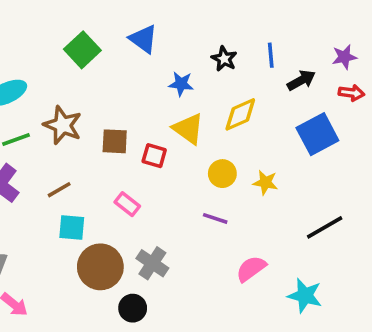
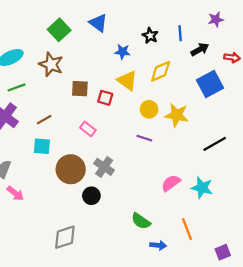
purple star: (344, 57) -> (216, 19), moved
brown star: (63, 125) -> (51, 64), moved
yellow star: (265, 183) -> (177, 115), size x1.5
cyan square: (72, 227) -> (42, 146), moved
pink semicircle: (251, 269) -> (171, 183), moved

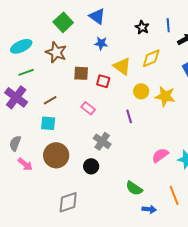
blue star: (123, 52) -> (101, 43), moved
purple line: (144, 138) -> (129, 116), moved, turned 56
brown circle: (71, 169) -> (56, 155), moved

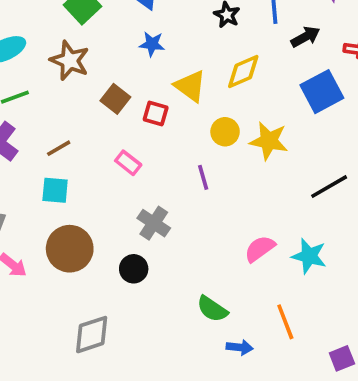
brown square: (81, 73) -> (115, 99), turned 35

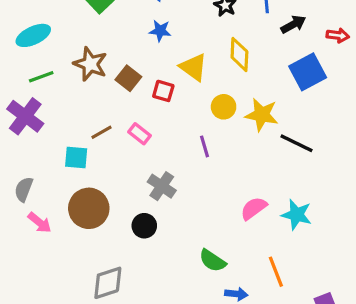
brown star: (70, 60) -> (90, 64), moved
yellow diamond: (243, 71) -> (239, 54), turned -64
brown line: (59, 148) -> (101, 132), moved
black line: (329, 187) -> (297, 143), moved, turned 56

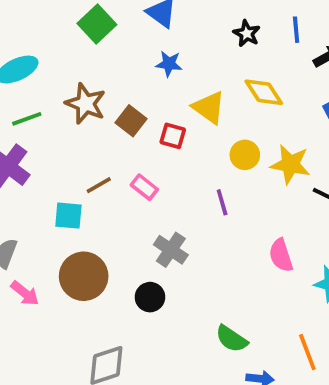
yellow diamond: (239, 54) -> (264, 92), turned -36
pink semicircle: (254, 208) -> (281, 255), moved, turned -72

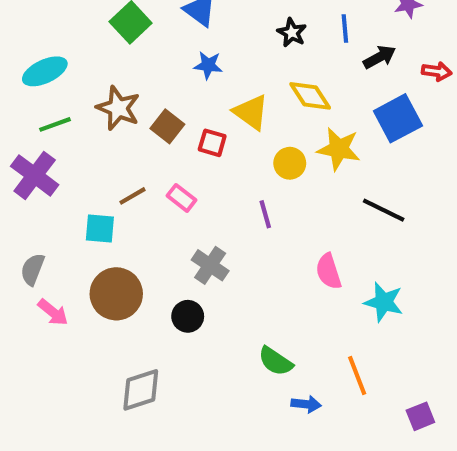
yellow star: (290, 164) -> (339, 149), moved

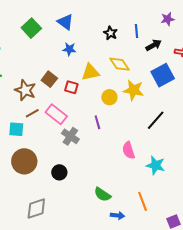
brown star: (118, 108) -> (25, 90), moved
yellow triangle: (251, 112) -> (90, 72), turned -48
pink rectangle: (182, 198) -> (56, 114), size x1.5
black line: (384, 210) -> (156, 120), turned -75
gray cross: (210, 265) -> (70, 136), moved

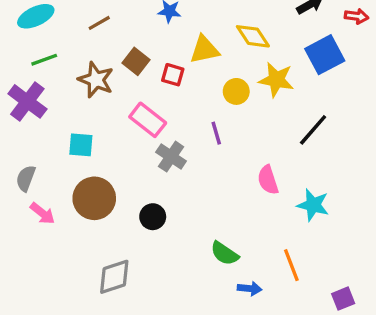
brown line: (32, 113) -> (99, 23), moved

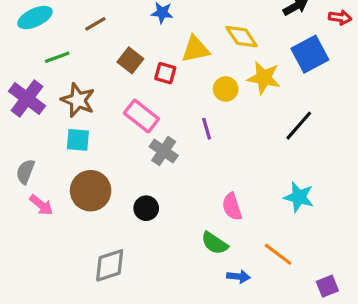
green line: (44, 60) -> (57, 57), moved
brown star: (96, 80) -> (78, 100), moved
pink semicircle: (268, 180) -> (232, 207), moved
orange line: (291, 265) -> (278, 254), turned -32

